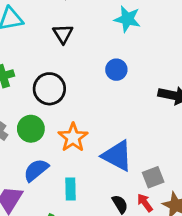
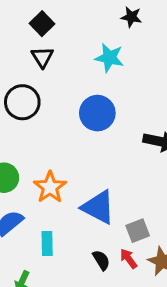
black triangle: (63, 34) -> (42, 57), moved
blue circle: (116, 70) -> (97, 113), size x1.5
black circle: (49, 89) -> (22, 102), moved

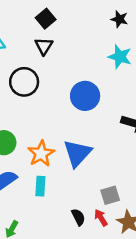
cyan star: (109, 58) -> (120, 57), moved
blue triangle: (98, 207) -> (77, 153), moved, turned 40
cyan rectangle: (47, 244) -> (40, 186), moved

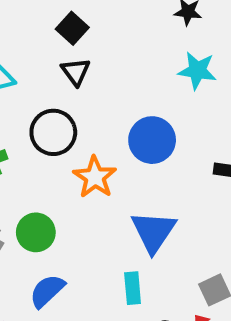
orange star: (41, 154) -> (95, 177), moved
cyan rectangle: (40, 186) -> (133, 288), moved

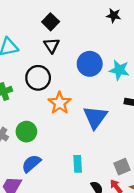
cyan star: (197, 71) -> (119, 70), moved
blue circle: (152, 140) -> (90, 64), moved
blue triangle: (153, 232) -> (95, 117), moved

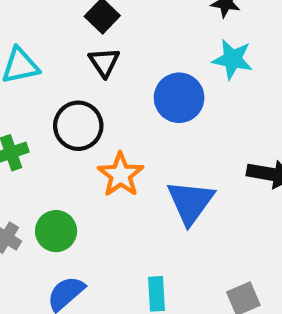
cyan star: (119, 70) -> (233, 59), moved

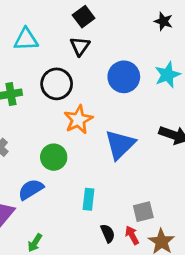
cyan star: (233, 59) -> (167, 75), moved, turned 30
green circle: (56, 231) -> (54, 157), moved

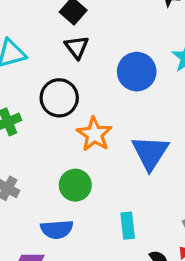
blue semicircle: (31, 189) -> (57, 229), turned -140

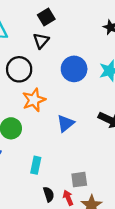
blue triangle: (150, 153) -> (66, 123), size x0.7

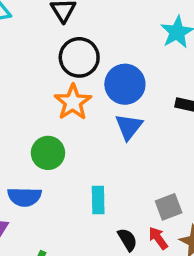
black circle: (19, 69) -> (79, 57), moved
blue circle: (74, 69) -> (125, 84), moved

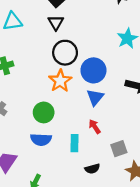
blue semicircle: (24, 197) -> (41, 140), moved
red arrow: (158, 238) -> (95, 127), moved
black semicircle: (127, 240) -> (92, 169), turned 104

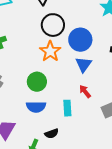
black semicircle: (92, 169) -> (52, 134), moved

